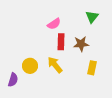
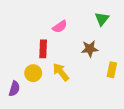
red rectangle: (61, 42) -> (43, 49), moved
yellow rectangle: (92, 68) -> (112, 70), moved

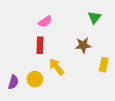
pink semicircle: (60, 27) -> (45, 22), moved
yellow circle: (33, 73) -> (35, 79), moved

